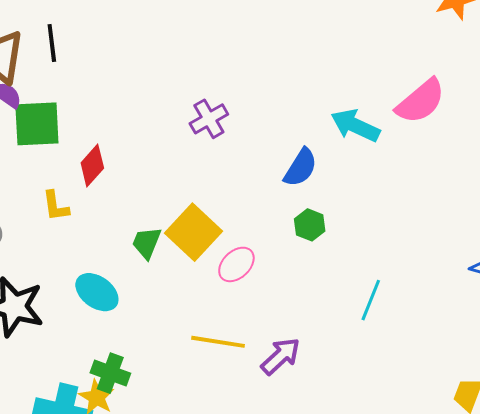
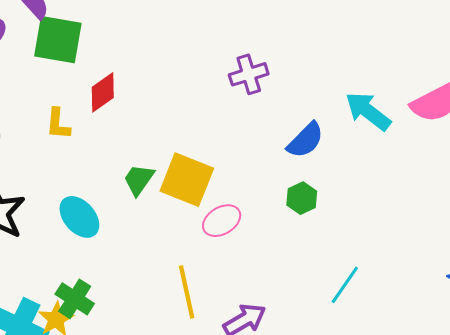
purple cross: (209, 119) -> (249, 74), moved
yellow square: (194, 232) -> (187, 180), turned -34
yellow line: (218, 342) -> (187, 292), turned 56

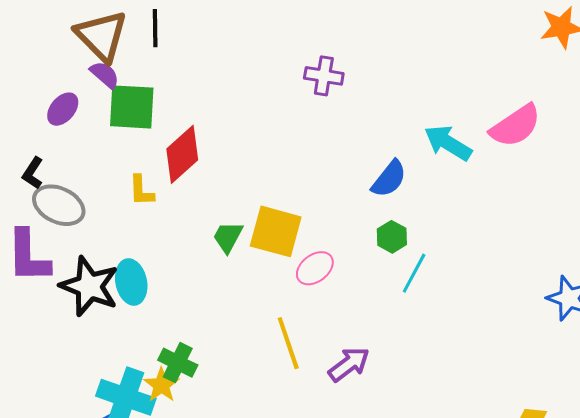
purple cross: (249, 74) -> (324, 76), moved, turned 33
red diamond: (103, 92) -> (182, 154), size x1.4
cyan ellipse: (79, 217) -> (131, 282), moved, turned 36
cyan line: (345, 285) -> (414, 273), moved

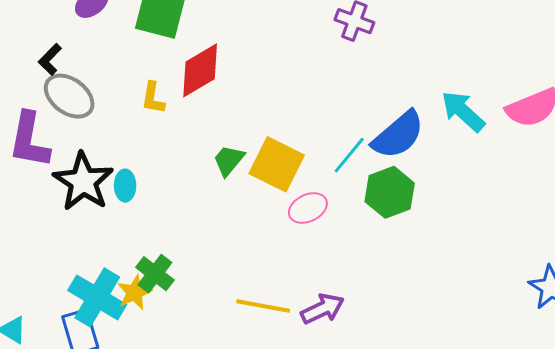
blue semicircle: (389, 179) -> (398, 135), size x1.4
green hexagon: (392, 237) -> (390, 192), size x1.6
cyan line: (414, 273) -> (349, 155), moved
cyan ellipse: (131, 282) -> (125, 186), size x0.7
yellow line: (288, 343) -> (263, 306), moved, turned -72

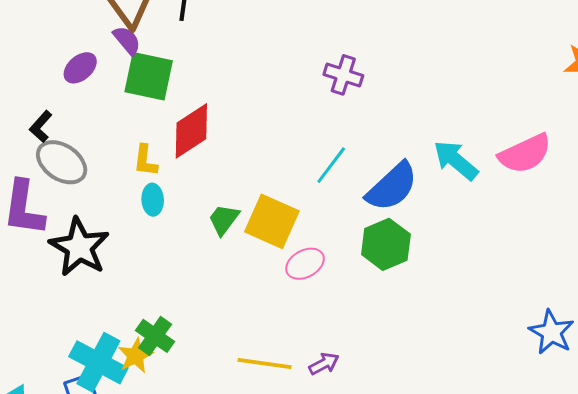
cyan line: (349, 155) -> (331, 165), moved
cyan ellipse: (125, 186) -> (153, 200), moved
purple arrow: (322, 309) -> (324, 364), size x0.7

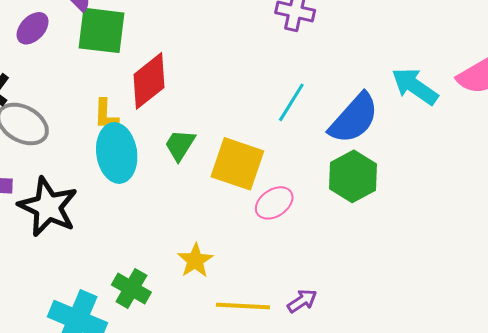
cyan ellipse: (153, 200) -> (117, 153), size x1.8
green trapezoid: (224, 219) -> (180, 145), moved
yellow star: (136, 356) -> (195, 260), moved

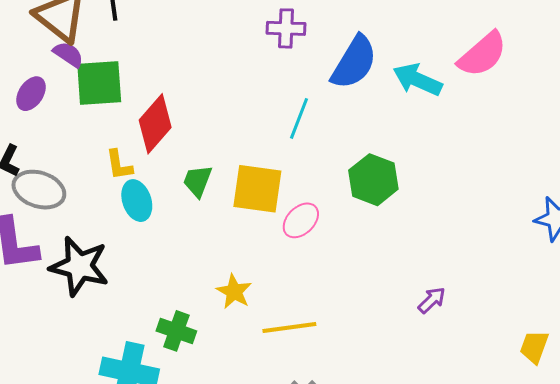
blue semicircle: (354, 118) -> (354, 62), moved
cyan ellipse: (117, 153) -> (137, 201), size x0.7
purple arrow: (302, 301) -> (432, 300), moved

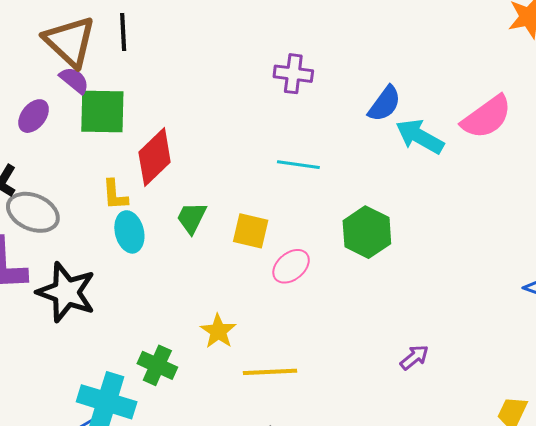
blue semicircle: (354, 62) -> (384, 104), moved, size x0.7
cyan line: (299, 118) -> (298, 165), turned 72
yellow square: (257, 189) -> (251, 231), size x0.7

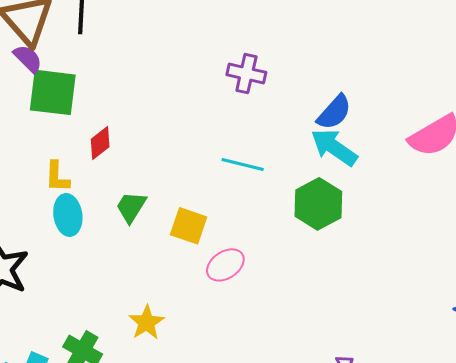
cyan arrow: (420, 136) -> (334, 147), moved
red diamond: (155, 157) -> (100, 143), size x0.6
green hexagon: (367, 232) -> (318, 204), moved

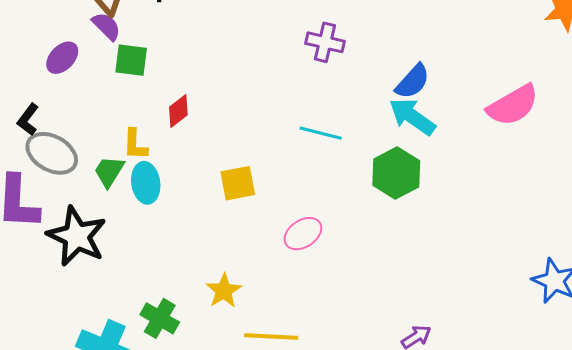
green square: (53, 92) -> (131, 60), size x0.7
green trapezoid: (131, 207) -> (109, 171), moved
yellow square: (189, 226) -> (238, 183), moved, turned -30

